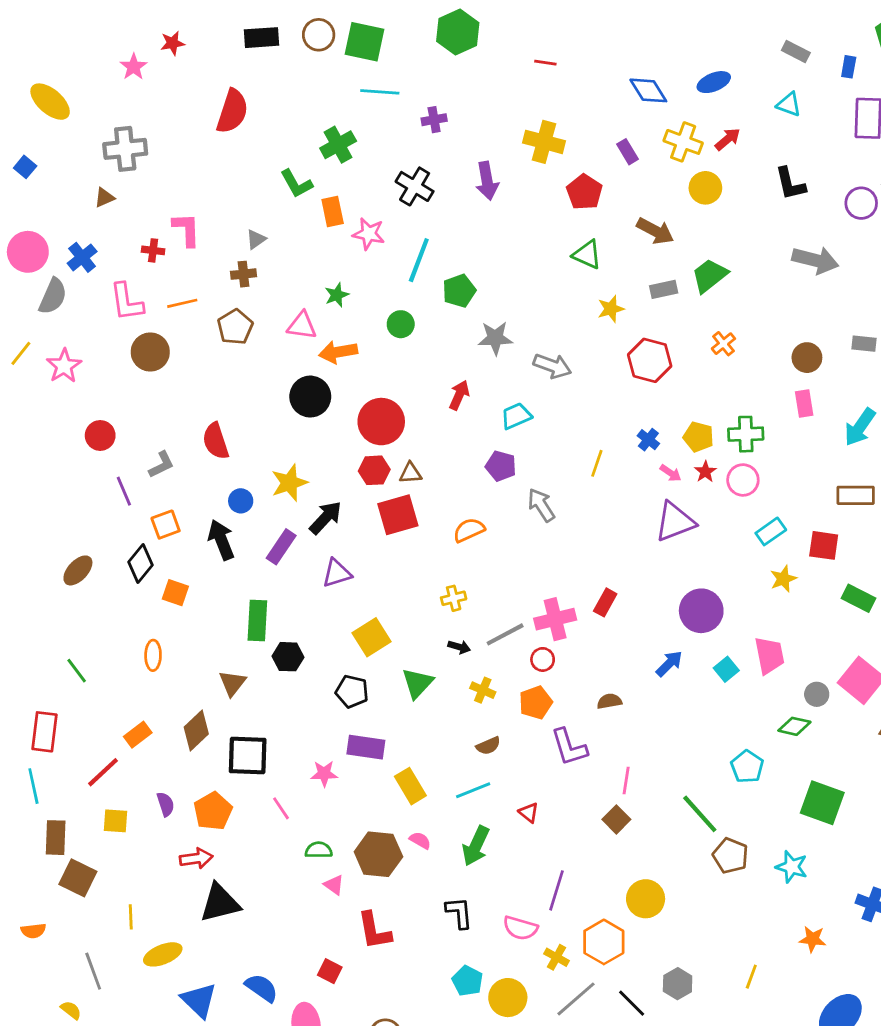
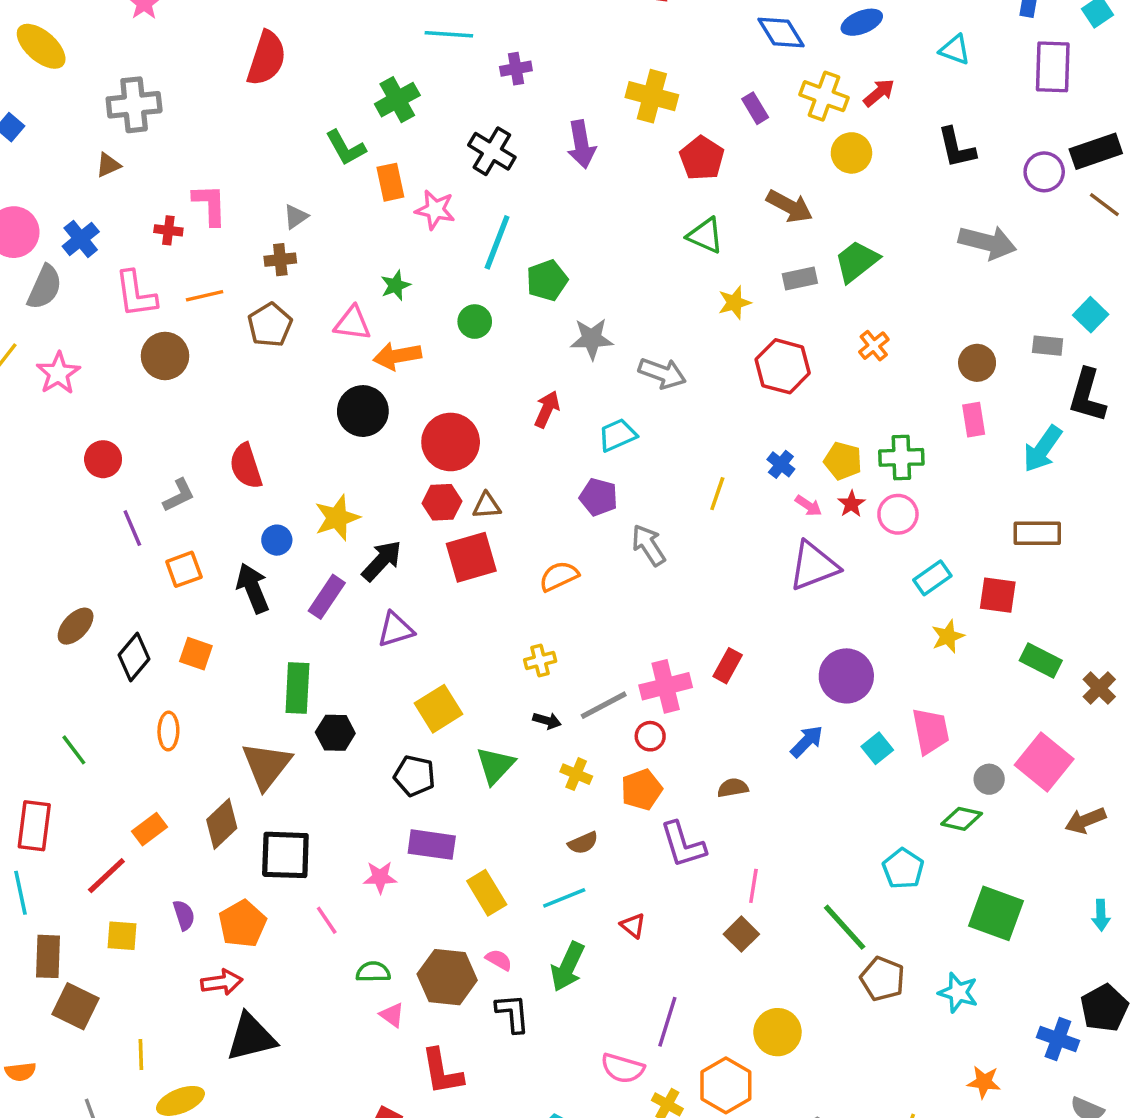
black diamond: (141, 563) -> (134, 657), moved
brown triangle: (232, 683) -> (267, 765), size x1.5
black L-shape: (459, 913) -> (513, 1013), moved

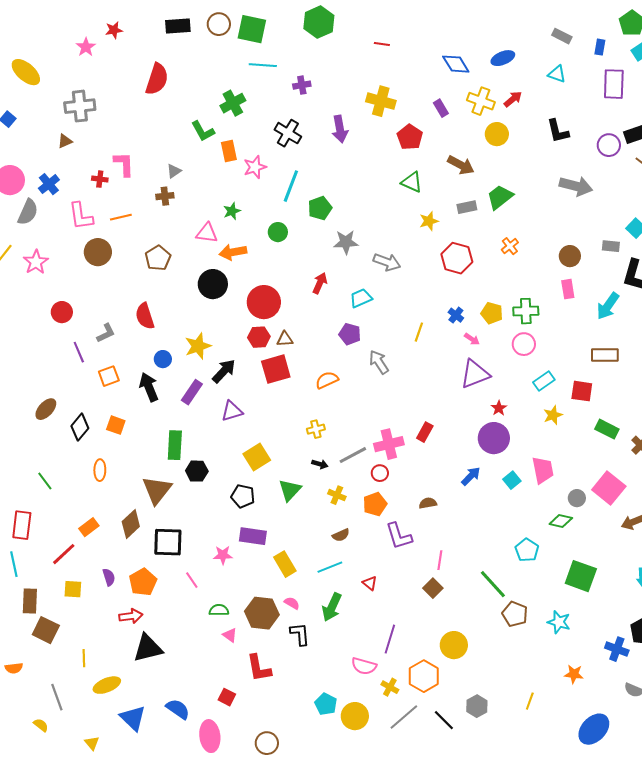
pink star: (435, 210) -> (255, 167), turned -30
brown pentagon: (270, 325) -> (158, 258), moved
red star: (851, 504) -> (499, 408), moved

